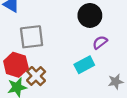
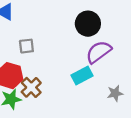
gray square: (32, 37) -> (26, 46), size x0.6
purple semicircle: (100, 42) -> (99, 52), size x1.6

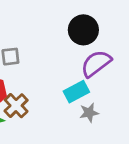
gray star: (115, 93) -> (89, 113), moved

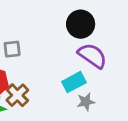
purple semicircle: (96, 64) -> (92, 56), turned 72

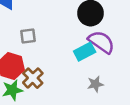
cyan rectangle: (74, 82) -> (85, 52), moved

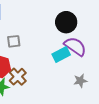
gray star: (95, 84) -> (80, 81), moved

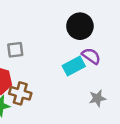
purple semicircle: (75, 46) -> (91, 56), size x0.7
brown cross: (18, 77) -> (20, 93), turned -30

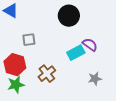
black circle: (80, 26) -> (69, 16), moved
brown cross: (20, 93) -> (47, 74), moved, turned 36

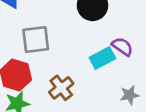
gray square: (29, 40) -> (36, 40), size x1.5

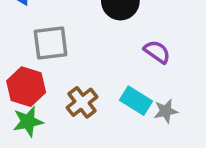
cyan rectangle: (102, 58) -> (136, 101), moved, turned 60

